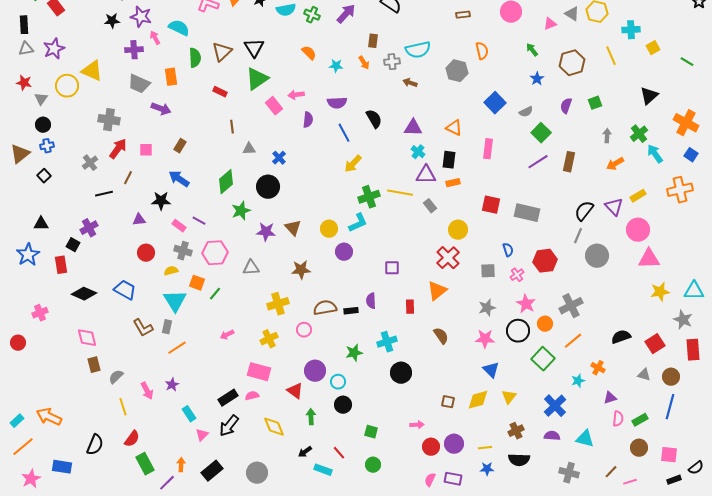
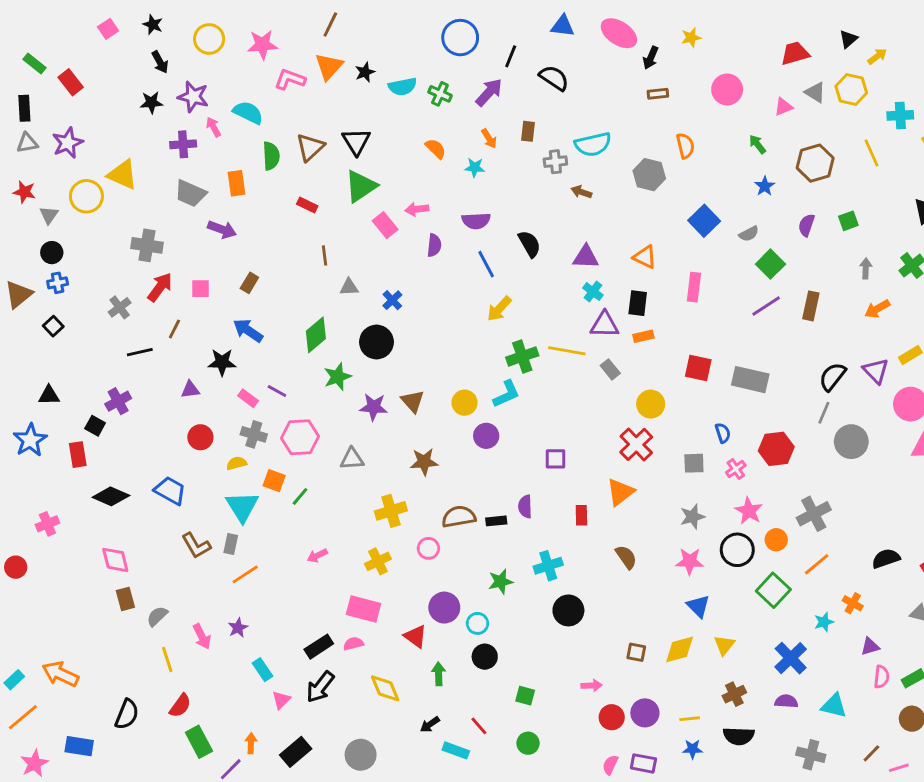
orange arrow: (364, 63) -> (489, 139), moved

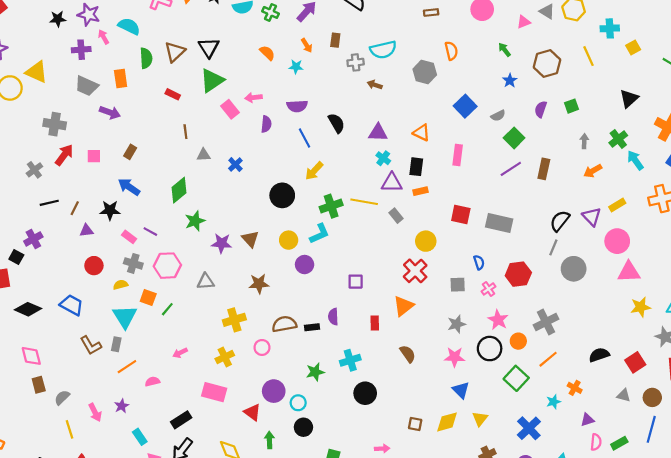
brown line: (174, 329) -> (75, 208), moved
black circle: (376, 342) -> (282, 195), moved
pink semicircle: (353, 644) -> (152, 381), moved

